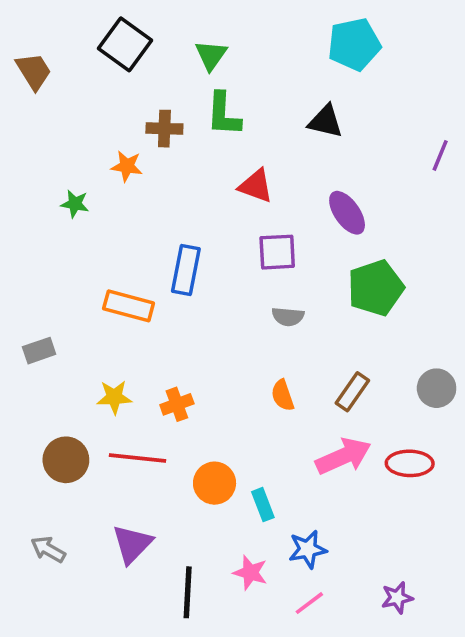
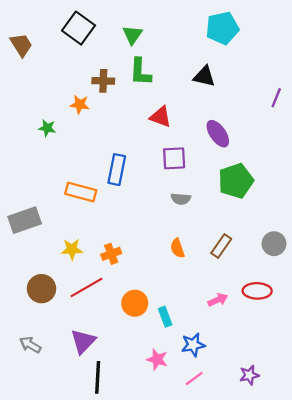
gray rectangle: (39, 351) -> (25, 220), size x1.6
pink arrow: (343, 456) -> (218, 300), moved, size x0.6
red line: (138, 458) -> (86, 288), turned -36
black line: (188, 592) -> (98, 377), moved

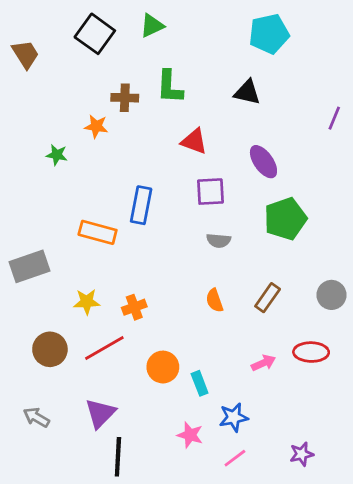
green triangle: (132, 35) -> (152, 26), moved, turned 30

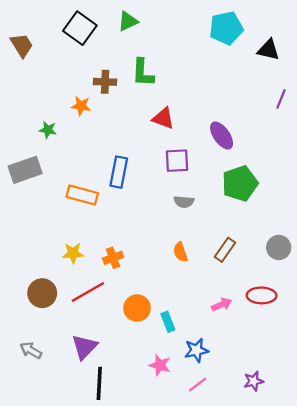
black triangle: (247, 92) -> (268, 50), moved
gray rectangle: (30, 266) -> (25, 170), moved

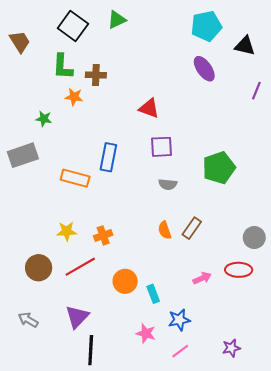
green L-shape: (143, 73) -> (63, 67), moved
purple ellipse: (222, 136) -> (204, 69), moved
gray circle: (279, 247) -> (254, 238), moved
brown rectangle: (225, 250) -> (192, 228), moved

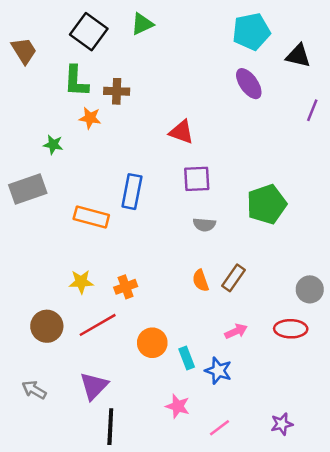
pink arrow: (202, 278) -> (236, 331), moved
blue star: (179, 320) -> (218, 371), moved, turned 30

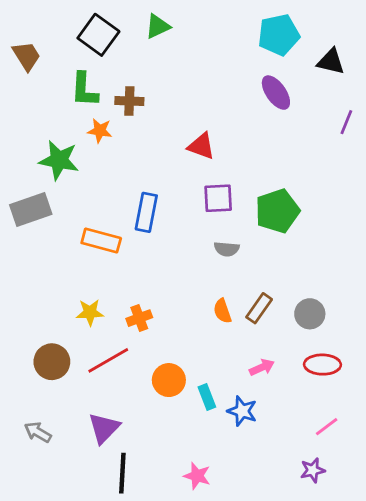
green star: (53, 145) -> (59, 160), size x1.8
green pentagon: (267, 204) -> (277, 211), moved
gray circle: (310, 289) -> (310, 314), moved
pink star: (178, 406) -> (197, 476), moved
pink line: (220, 428) -> (327, 427), moved

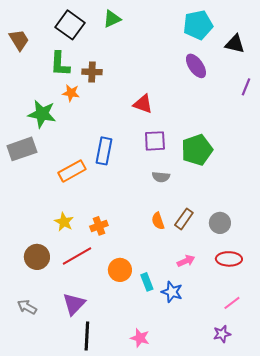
orange rectangle: (101, 241) -> (72, 171), turned -44
yellow star: (90, 312) -> (64, 222), turned 30

